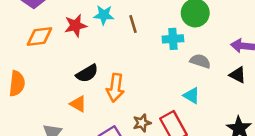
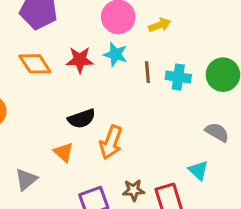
orange diamond: (39, 37) -> (35, 64), turned 52
cyan cross: (173, 39) -> (178, 77), moved

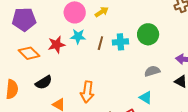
brown line: (147, 72) -> (100, 43), turned 32
black semicircle: (82, 119) -> (44, 82), moved
gray semicircle: (217, 132) -> (152, 71), turned -35

